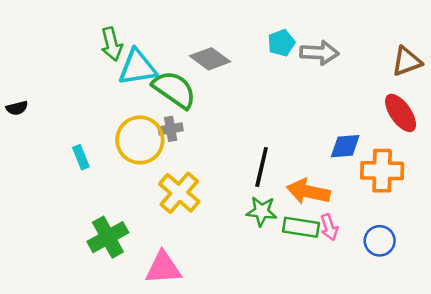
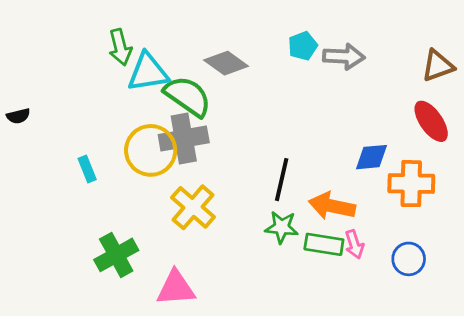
gray cross: (171, 129) -> (184, 139), size x1.8

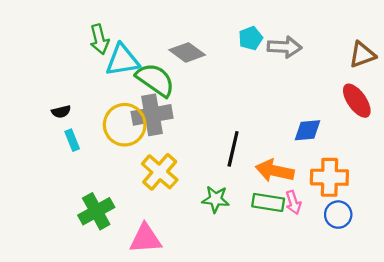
black semicircle: (18, 116) -> (61, 112), moved
orange cross: (411, 184) -> (329, 177), moved
green star: (282, 227) -> (216, 199), moved

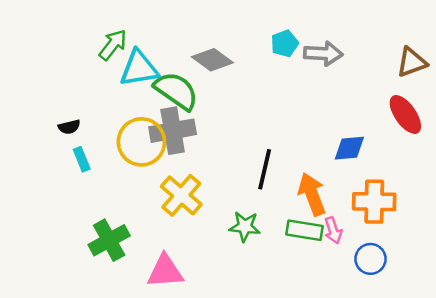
green arrow: (99, 39) -> (113, 45), turned -128
orange arrow: (275, 171) -> (312, 194), turned 57
blue circle: (338, 215) -> (371, 259), moved

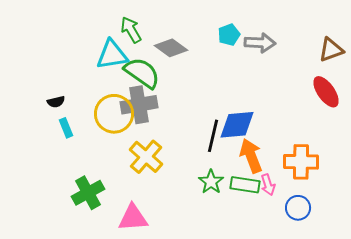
green arrow: (113, 45) -> (131, 30), moved, turned -68
blue diamond: (349, 148) -> (237, 125), moved, size x1.4
green star: (245, 227) -> (211, 182), moved, turned 30

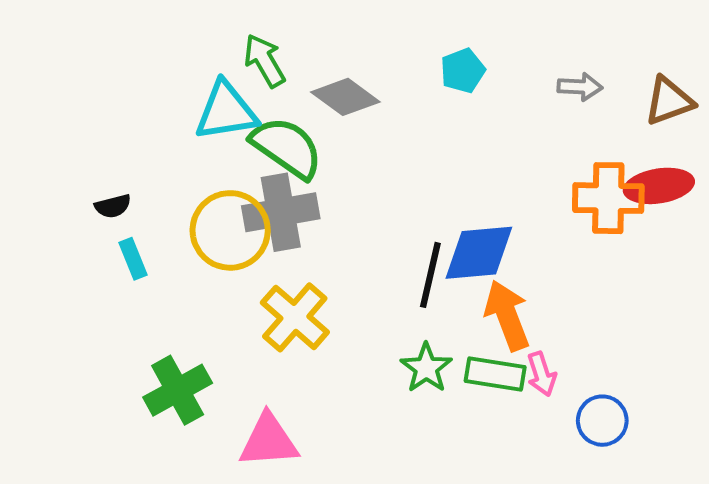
gray arrow: (260, 43) -> (580, 87), moved, size x0.7
red ellipse: (326, 92) -> (659, 186), turned -64
orange cross: (301, 162) -> (608, 198), moved

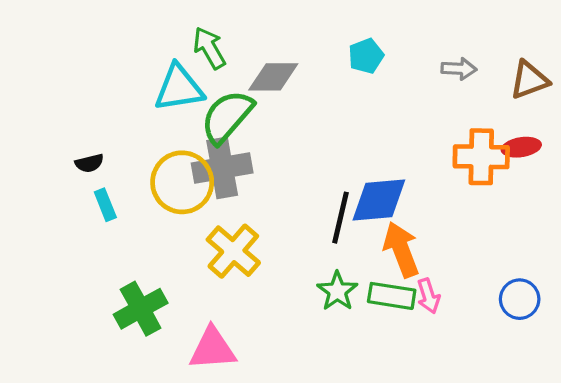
gray diamond: (345, 97) -> (273, 77), turned -36
green semicircle: (287, 148) -> (227, 117), turned -84
red ellipse: (659, 186) -> (521, 147), size x0.7
blue circle: (602, 421) -> (520, 299), moved

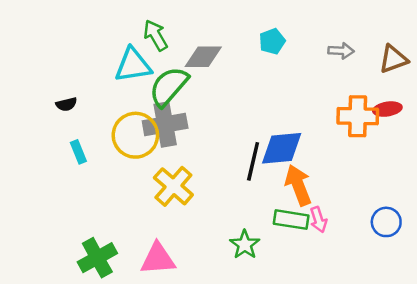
black semicircle: (89, 163) -> (66, 104), moved
green star: (337, 291) -> (245, 245), moved
green cross: (141, 309) -> (97, 258), moved

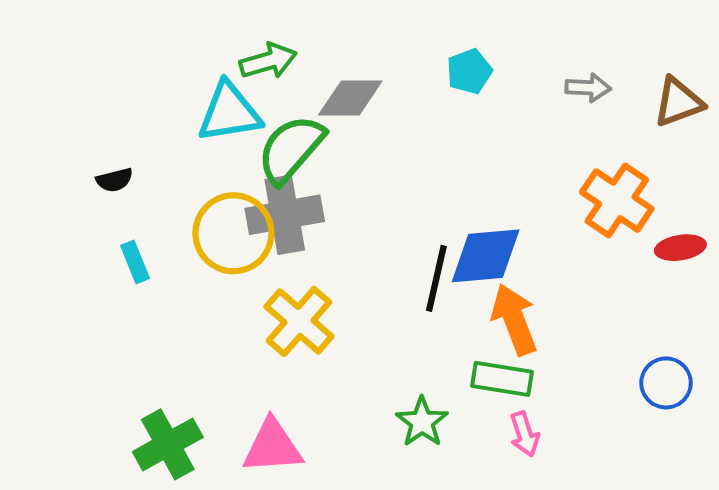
green arrow: (156, 35) -> (268, 61), turned 104
red ellipse: (387, 109) -> (680, 248), moved
orange cross: (358, 116) -> (617, 200), turned 33
pink arrow: (318, 220) -> (525, 434), moved

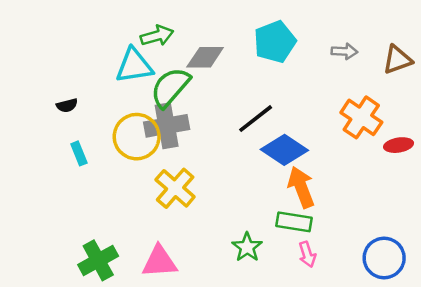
cyan pentagon: (469, 71) -> (275, 42), size x1.6
blue diamond: (486, 256) -> (284, 150), turned 39
black line: (436, 278) -> (256, 119), moved, turned 39
blue circle: (666, 383) -> (384, 258), moved, size x1.4

